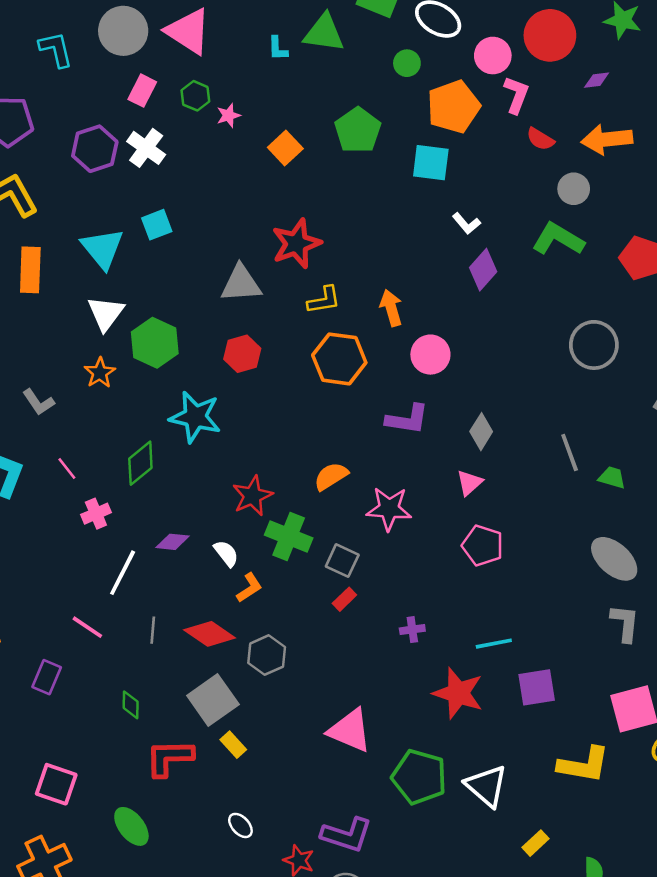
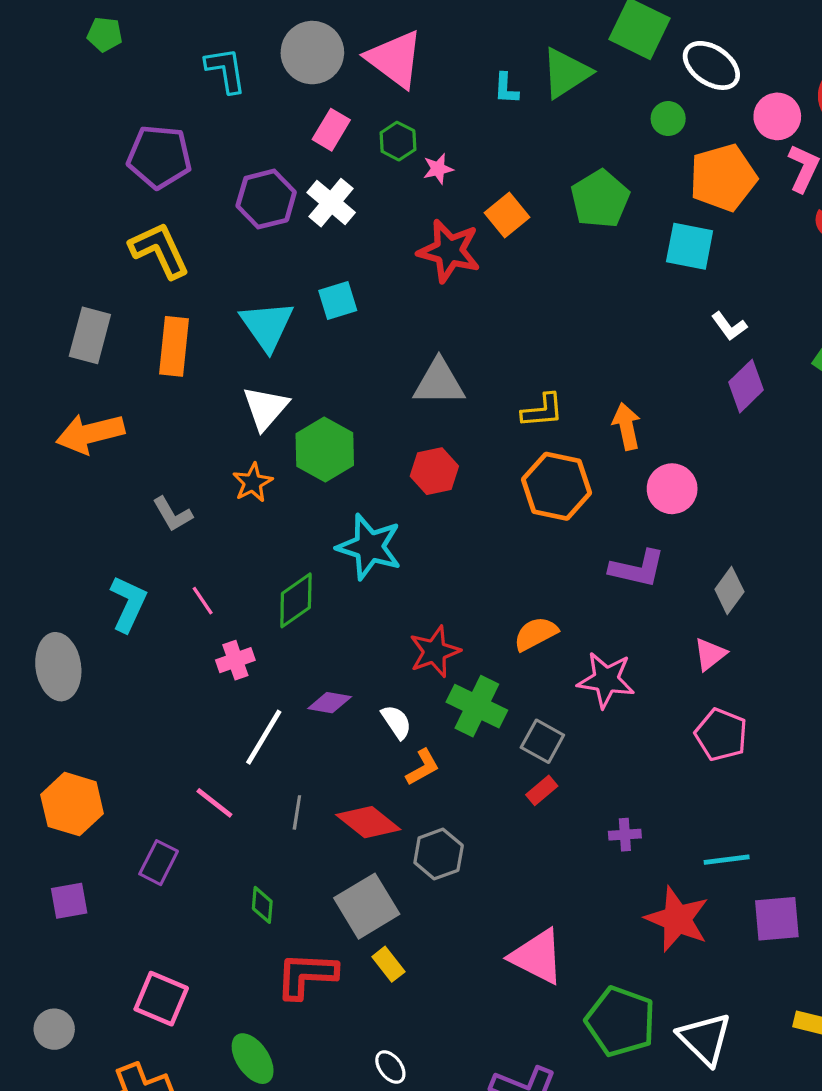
green triangle: (324, 33) -> (566, 73), turned -45
red star: (296, 244) -> (449, 251), moved, turned 30

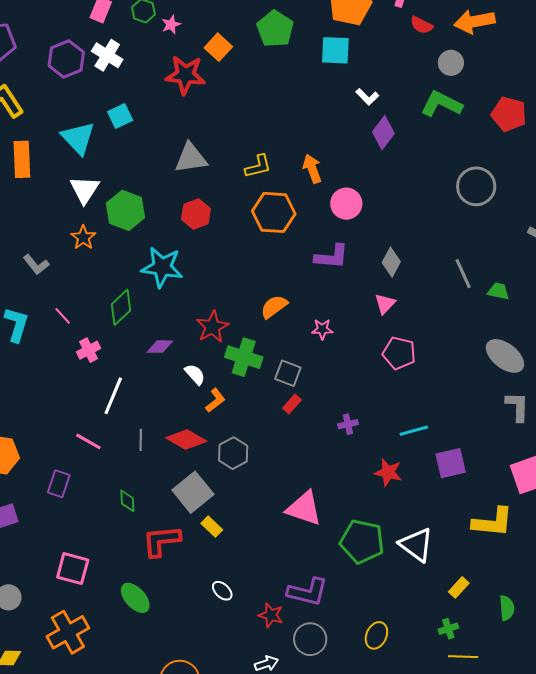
pink star: (606, 680) -> (322, 329), size x0.6
purple diamond: (330, 703) -> (160, 347), moved
red star: (677, 919) -> (388, 472), size x0.7

